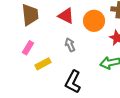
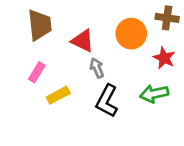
red triangle: (66, 16) -> (83, 41), moved
black L-shape: (73, 82) -> (107, 101), moved

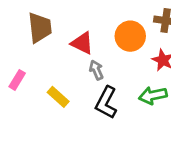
pink rectangle: (37, 72) -> (17, 80), moved
yellow rectangle: (58, 95) -> (58, 97), turned 70

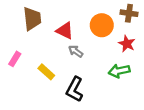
gray arrow: (96, 70) -> (76, 51), turned -32
black L-shape: (106, 103) -> (75, 89), moved

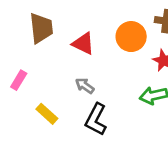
gray arrow: (76, 51) -> (85, 86), moved
yellow rectangle: (46, 72) -> (47, 114), moved

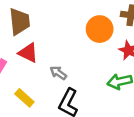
red triangle: (83, 44) -> (28, 53), moved

